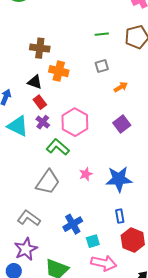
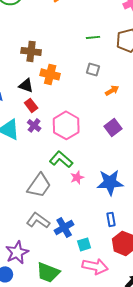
gray square: (102, 66) -> (93, 69), turned 32
green L-shape: (58, 147) -> (61, 159), moved
gray L-shape: (29, 218) -> (38, 220), moved

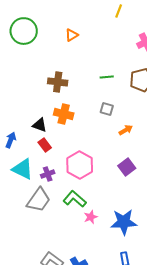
brown cross: (31, 51) -> (58, 82), moved
purple cross: (34, 125) -> (48, 174), moved, turned 32
gray trapezoid: (39, 185) -> (39, 200), moved

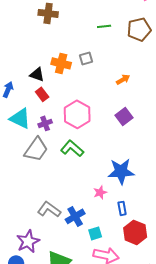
brown cross: (58, 82) -> (48, 13), moved
gray square: (107, 109) -> (86, 58), moved, turned -32
pink star: (91, 217) -> (100, 192), moved

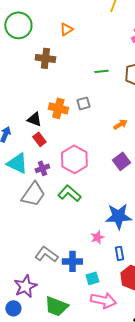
blue cross: (75, 216) -> (72, 261), turned 30

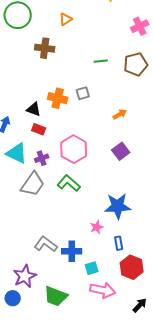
red rectangle: (39, 139) -> (39, 129), turned -32

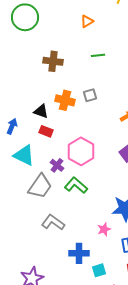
orange triangle: (66, 19) -> (87, 21), moved
brown cross: (45, 48) -> (53, 61), moved
green line: (101, 61) -> (98, 55), moved
purple cross: (42, 158) -> (57, 165), moved, turned -32
gray L-shape: (46, 244) -> (53, 222), moved

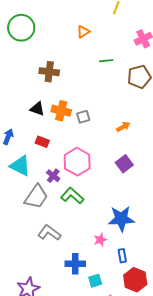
green line: (98, 55) -> (106, 61), moved
gray square: (90, 95) -> (83, 117), moved
black triangle: (41, 111) -> (37, 109), moved

